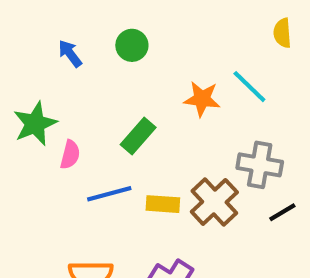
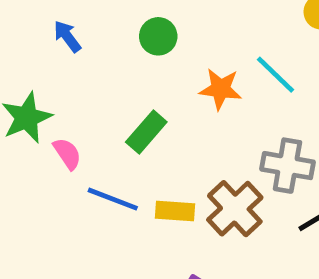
green circle: (132, 45) -> (158, 36), moved
pink semicircle: (70, 155) -> (67, 154), turned -48
blue line: (109, 194) -> (113, 199), turned 36

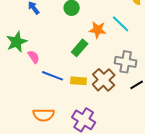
green rectangle: (146, 132) -> (80, 48), moved

